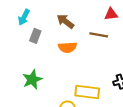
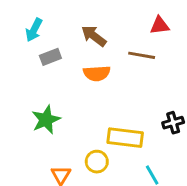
gray rectangle: (35, 36) -> (50, 57), turned 48

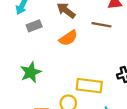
orange semicircle: (97, 73) -> (68, 38), turned -30

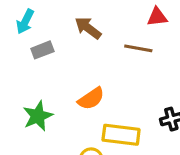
orange semicircle: (68, 38) -> (91, 99), moved

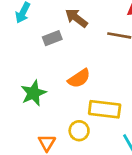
gray rectangle: (42, 50) -> (52, 38), moved

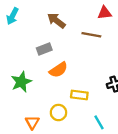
gray rectangle: (52, 38) -> (44, 49), moved
yellow rectangle: (105, 109) -> (79, 95), size x0.7

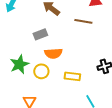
orange semicircle: (58, 70) -> (53, 53), turned 30
yellow circle: (58, 113) -> (41, 71), moved

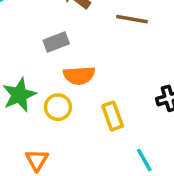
yellow rectangle: (72, 76) -> (113, 116), turned 63

